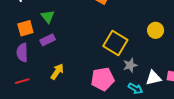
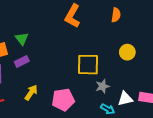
yellow square: (115, 43) -> (88, 65), turned -30
pink pentagon: (103, 79) -> (63, 100), moved

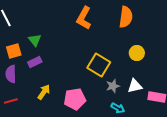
orange semicircle: (116, 15) -> (126, 17), size x1.5
yellow square: (88, 65) -> (99, 65), turned 30
white triangle: (125, 99) -> (135, 86), moved

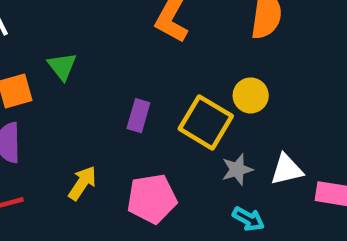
yellow circle: (137, 53) -> (251, 95), moved
purple rectangle: (35, 62) -> (138, 116), moved, turned -48

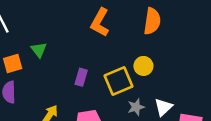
yellow square: (206, 122) -> (119, 81), turned 36
white triangle: (287, 170) -> (163, 107), turned -30

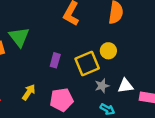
green triangle: (39, 50) -> (19, 37), size x1.5
white triangle: (163, 107) -> (125, 86), turned 35

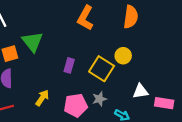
yellow square: (87, 64) -> (102, 69), turned -35
gray star: (102, 86) -> (99, 99), moved

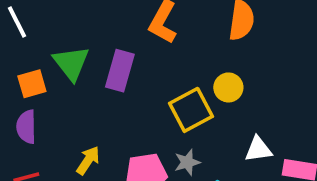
purple rectangle: (69, 65) -> (120, 71), moved, size x1.5
yellow square: (102, 69) -> (191, 110), turned 30

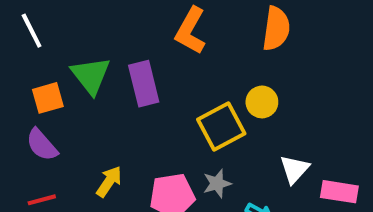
purple rectangle: (120, 71) -> (144, 84), turned -30
purple semicircle: (26, 127) -> (42, 145), turned -40
white triangle: (258, 149) -> (295, 169), turned -40

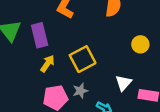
yellow circle: (262, 102) -> (140, 44), moved
yellow arrow: (109, 181) -> (47, 64), moved

